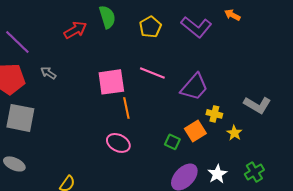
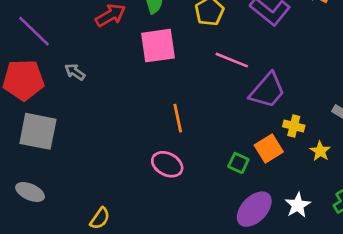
pink line: (152, 73) -> (232, 60), moved
pink square: (111, 82) -> (158, 46), moved

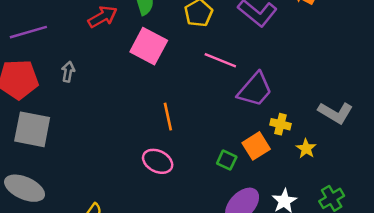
purple line: (34, 31) -> (28, 32), turned -60
pink square: (158, 46) -> (149, 46), turned 36
gray arrow: (75, 72) -> (68, 72), turned 66
gray ellipse: (30, 192) -> (25, 188), size x1.4

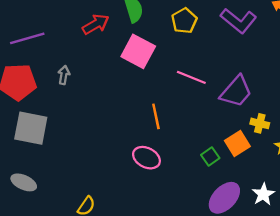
pink line: (220, 60) -> (191, 77), moved
green square: (227, 160) -> (210, 156), turned 30
gray ellipse: (25, 188) -> (24, 182), size x0.7

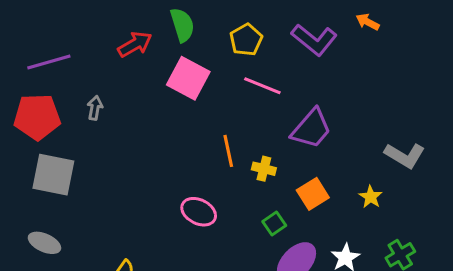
pink line: (191, 77) -> (262, 86), moved
orange line: (156, 116) -> (228, 151), moved
yellow cross: (260, 123) -> (264, 169), moved
green square: (210, 156) -> (274, 224), moved

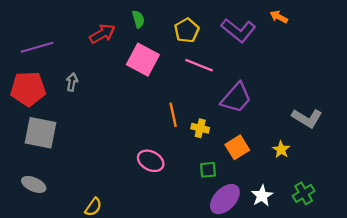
green semicircle: (182, 25) -> (138, 19), size x0.7
green square: (274, 224) -> (208, 170), turned 30

